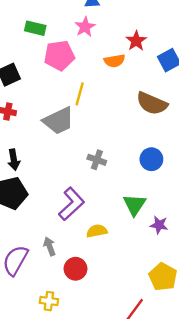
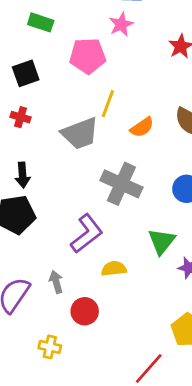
green rectangle: (35, 28) -> (41, 22), moved
orange semicircle: (114, 61) -> (142, 127), moved, turned -30
gray cross: (97, 160) -> (121, 184), size x1.8

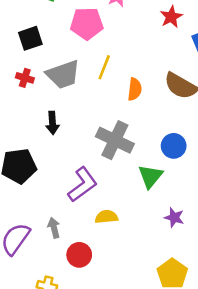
orange semicircle: (142, 127) -> (135, 89), turned -50
gray trapezoid: (80, 133) -> (63, 74), moved
black arrow: (23, 175) -> (52, 123), moved
green triangle: (162, 241) -> (150, 176), moved

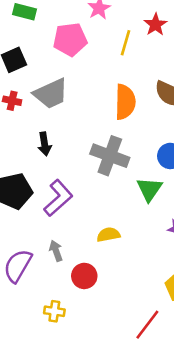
yellow line: (104, 67) -> (126, 43), moved
orange semicircle: (135, 89) -> (125, 102), size x1.5
purple L-shape: (82, 185) -> (58, 198), moved

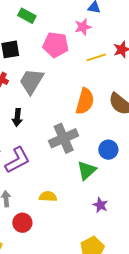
yellow line: (126, 43) -> (96, 57), turned 42
gray trapezoid: (51, 94) -> (31, 81), turned 132
gray cross: (110, 156) -> (64, 138), turned 32

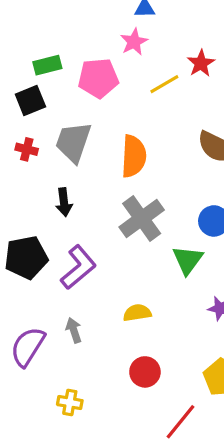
green rectangle: (27, 16) -> (47, 65), moved, turned -30
orange semicircle: (85, 101) -> (134, 156), moved
red circle: (22, 223) -> (145, 372), moved

